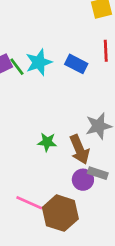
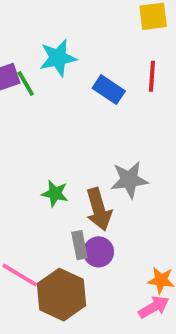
cyan star: (39, 62) -> (58, 58), moved
gray rectangle: (98, 173) -> (79, 245), moved, turned 54

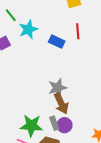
green line: (26, 83) -> (11, 15), moved
gray star: (129, 180) -> (58, 88), moved
green star: (55, 193) -> (31, 126), moved, size x1.6

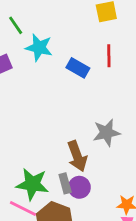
cyan star: (28, 29) -> (39, 48), turned 30
gray star: (58, 88) -> (106, 133), moved

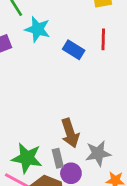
gray star: (106, 133) -> (98, 153), moved
purple circle: (79, 187) -> (71, 173), moved

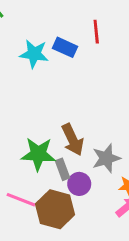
cyan star: (38, 29) -> (34, 54), moved
green star: (27, 158) -> (38, 154), moved

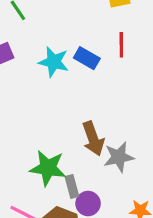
brown arrow: (73, 140) -> (93, 139), moved
gray star: (106, 158) -> (119, 157), moved

